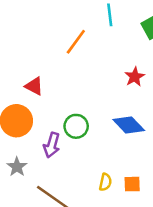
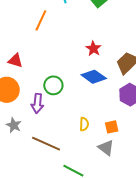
red star: (135, 77) -> (93, 49), moved
orange square: (132, 184) -> (112, 127), moved

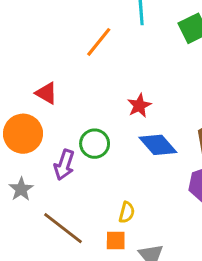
red star: (93, 49) -> (139, 106), moved
orange square: (112, 127) -> (116, 241), moved

